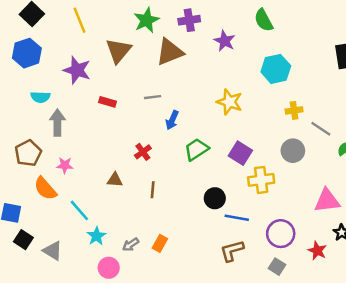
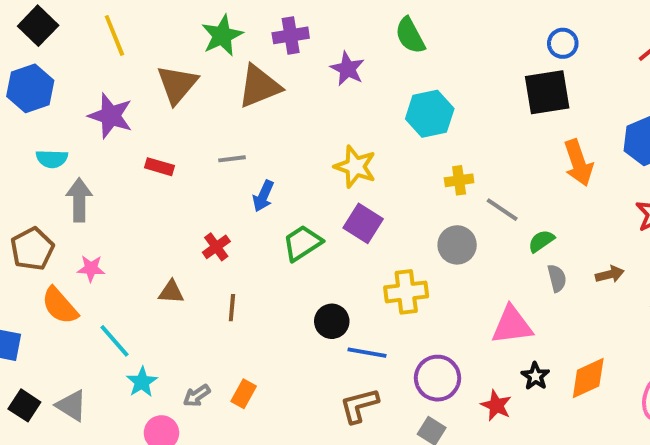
purple square: (240, 153) -> (363, 223), moved
black square: (23, 240) -> (24, 405), moved

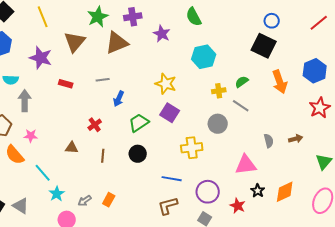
black square: (547, 92) -> (264, 46), turned 35
green semicircle: (541, 241) -> (242, 82), moved
black circle: (332, 321) -> (138, 154), moved

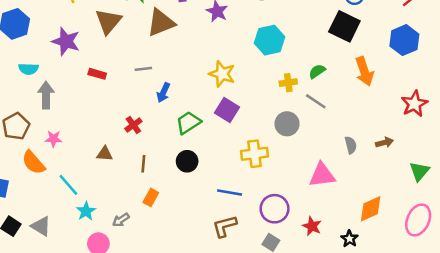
blue hexagon: (315, 71) -> (404, 40), moved
black star: (258, 191) -> (349, 239), moved
orange rectangle: (109, 200) -> (151, 197), moved

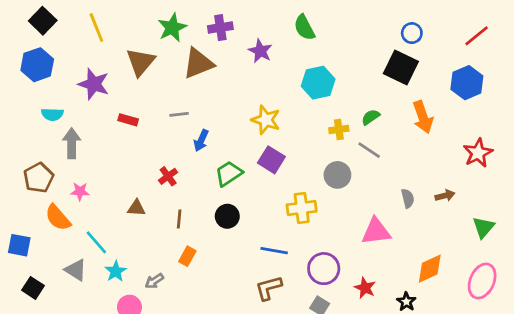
gray triangle: (41, 226) -> (76, 270), moved

